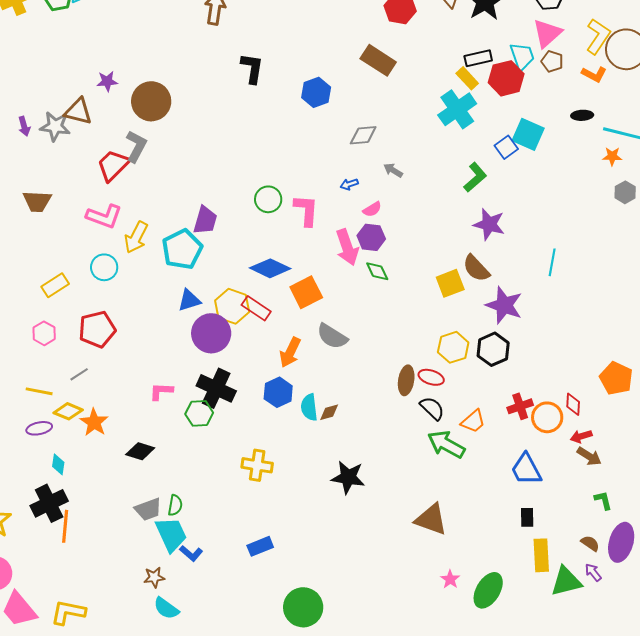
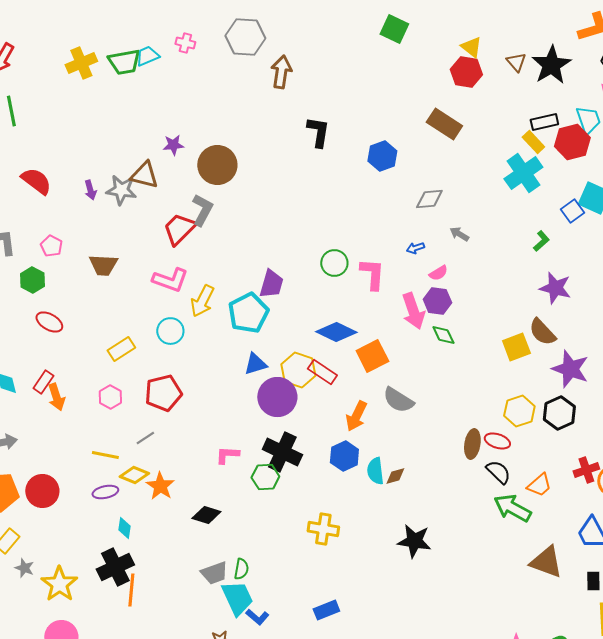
green L-shape: (475, 177) -> (541, 241), size x0.7
brown triangle: (431, 519) -> (546, 562), moved

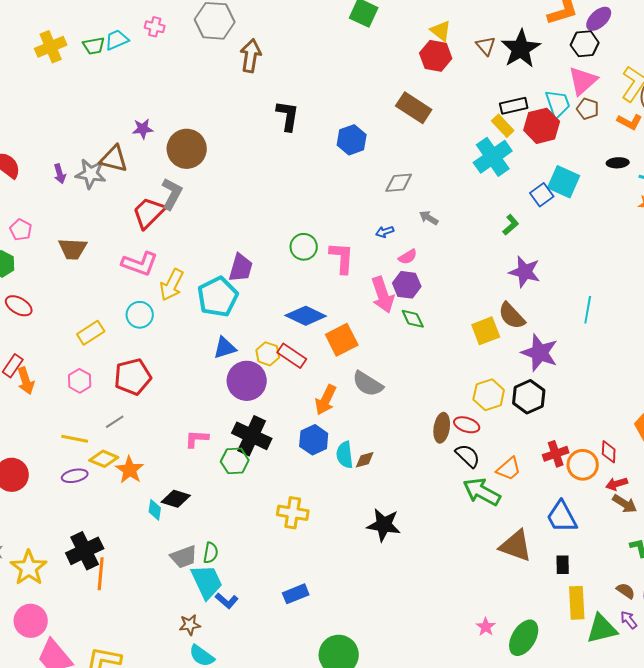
green trapezoid: (124, 62) -> (94, 46), size x0.7
yellow hexagon: (298, 370) -> (268, 354), size x0.7
cyan diamond: (124, 528) -> (155, 510), moved

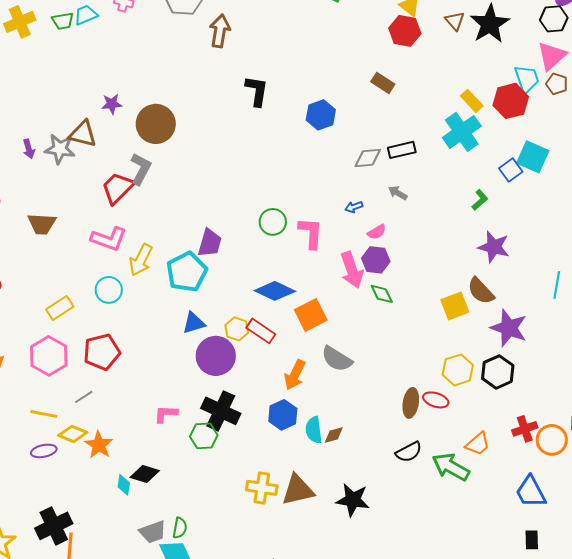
black rectangle: (514, 106) -> (402, 150), moved
brown rectangle: (414, 108) -> (383, 83), size x0.7
pink hexagon: (80, 381) -> (49, 356), size x1.6
black semicircle: (468, 456) -> (409, 452), moved, turned 108
brown triangle: (516, 546) -> (298, 490), moved, turned -33

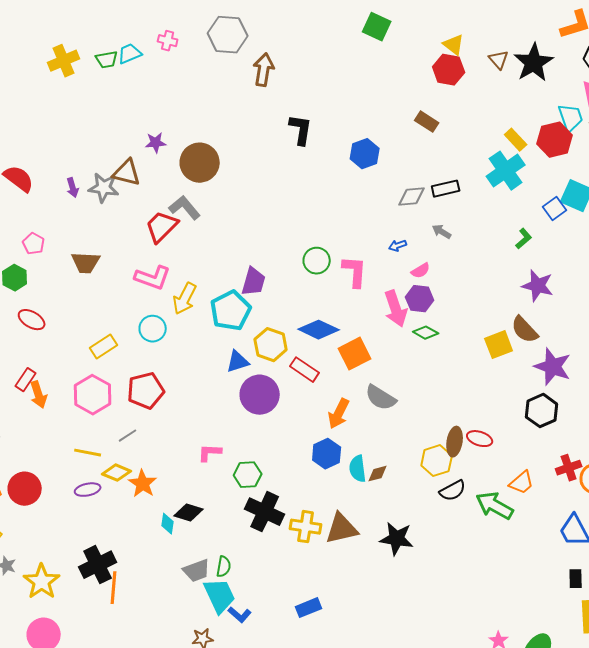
gray L-shape: (141, 169) -> (185, 208), turned -68
green diamond: (382, 294) -> (426, 333), turned -35
yellow hexagon: (237, 329) -> (271, 345), moved, size x1.4
yellow hexagon: (458, 370) -> (437, 461), moved
black cross: (221, 411) -> (265, 512), moved

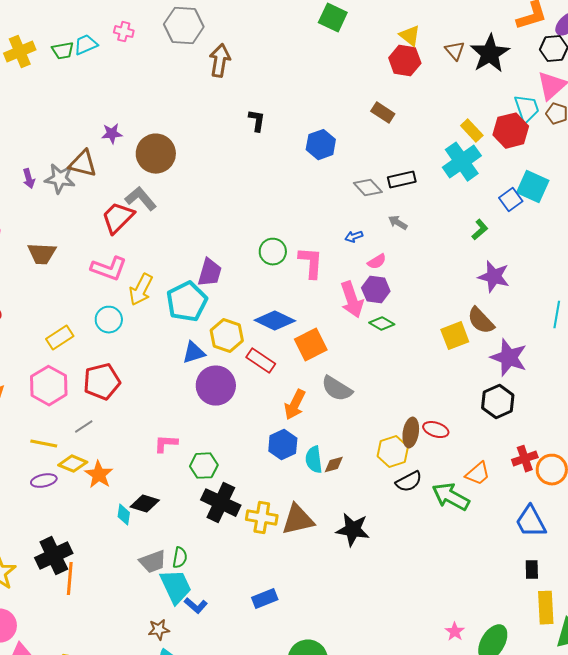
black L-shape: (301, 130) -> (257, 121), size x0.7
gray diamond: (412, 197) -> (368, 188), turned 52

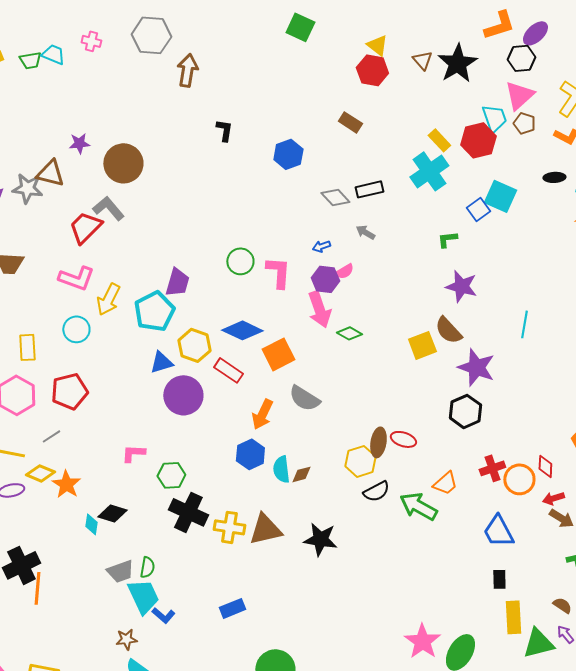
cyan trapezoid: (86, 45) -> (53, 54), turned 45
green L-shape: (480, 230) -> (447, 239), turned -145
purple hexagon: (376, 290) -> (325, 279), moved
yellow rectangle: (60, 338) -> (27, 347), turned -60
pink star: (455, 632) -> (422, 641), size x1.8

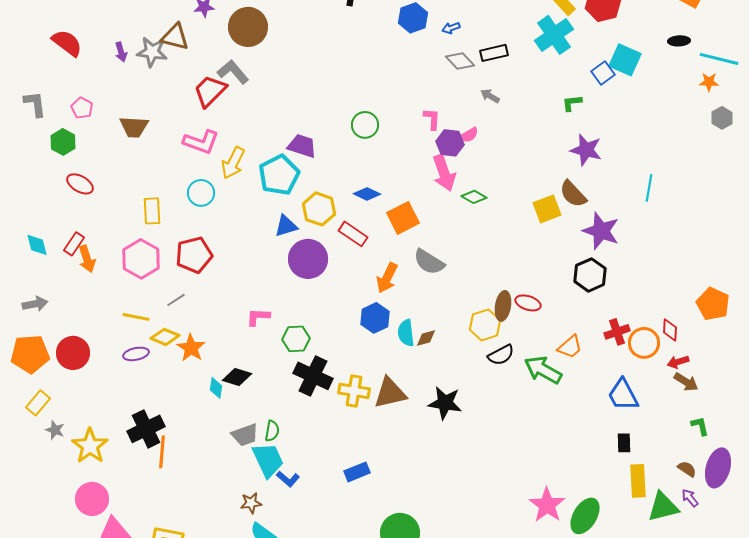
blue arrow: (321, 246) -> (451, 28), moved
pink L-shape: (278, 272) -> (432, 119), moved, size x0.7
purple trapezoid: (177, 282) -> (302, 146), turned -88
blue diamond: (242, 330) -> (367, 194), size x0.7

